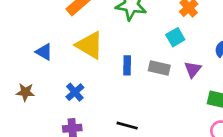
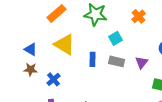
cyan square: (175, 37) -> (116, 38), moved
brown star: (25, 92) -> (31, 69), moved

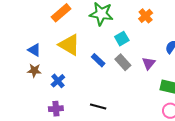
blue rectangle: (93, 59) -> (98, 60), turned -48
gray rectangle: (117, 61) -> (123, 62), turned 35

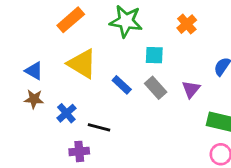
cyan square: (122, 39) -> (154, 55), turned 32
black line: (98, 107) -> (99, 127), moved
purple cross: (56, 109) -> (79, 151), moved

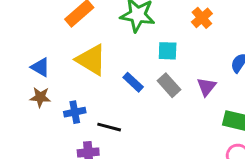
blue cross: (66, 113) -> (75, 112), turned 30

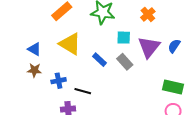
purple triangle: (206, 87) -> (149, 47), moved, size x1.6

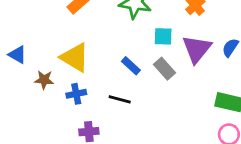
yellow triangle: (70, 44) -> (75, 57), moved
blue triangle: (34, 49) -> (17, 55), moved
black line: (83, 91) -> (120, 99), moved

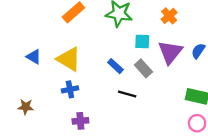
blue triangle: (17, 55) -> (34, 57), moved
brown star: (44, 80) -> (26, 107), moved
black line: (120, 99) -> (127, 94), moved

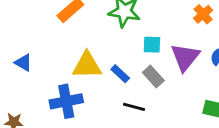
orange cross: (169, 16) -> (203, 14), moved
yellow triangle: (69, 59) -> (87, 65), moved, turned -32
blue cross: (70, 89) -> (66, 101), size x1.6

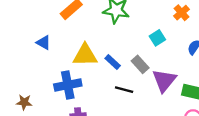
cyan square: (152, 45) -> (157, 38), moved, turned -35
purple triangle: (185, 57) -> (164, 80), moved
blue triangle: (23, 63) -> (44, 43), moved

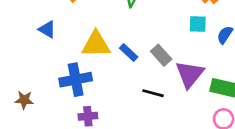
cyan square: (157, 38) -> (198, 24), moved, turned 35
black line: (124, 90) -> (153, 93), moved

